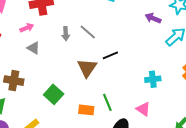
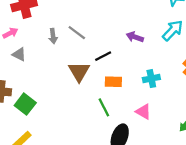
purple arrow: (153, 18) -> (135, 37), moved
green square: (54, 94) -> (25, 104), moved
orange rectangle: (86, 110) -> (113, 82), moved

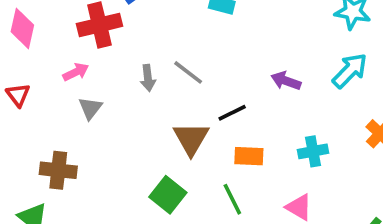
gray triangle: (19, 54) -> (90, 108), turned 40
green square: (25, 104) -> (168, 195), moved

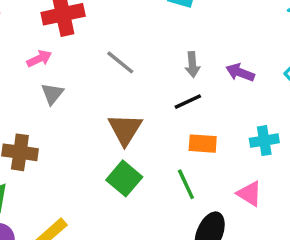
gray line: (188, 72) -> (120, 62), moved
gray arrow: (148, 78) -> (192, 65), moved
brown triangle: (191, 139) -> (125, 129), moved

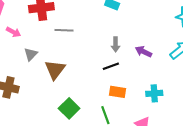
pink arrow: (39, 59) -> (13, 32), moved, turned 48
gray line: (120, 62) -> (64, 30), moved, turned -42
brown triangle: (125, 129) -> (55, 70), moved

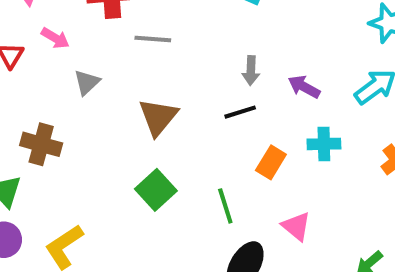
brown triangle: (55, 70) -> (158, 117), moved
orange rectangle: (118, 92) -> (271, 162), moved, turned -70
cyan cross: (154, 93) -> (324, 144), moved

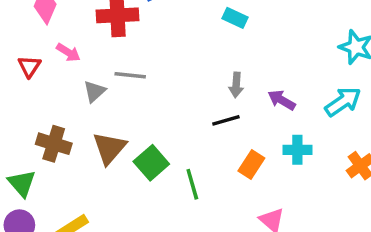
gray line: (153, 39) -> (130, 75), moved
brown triangle: (158, 117) -> (109, 148), moved
green square: (156, 190) -> (151, 163), moved
green line: (225, 206) -> (192, 184), moved

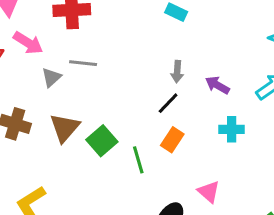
pink arrow: (68, 52) -> (28, 43), size x1.4
black line: (226, 120) -> (168, 103), turned -30
orange rectangle: (251, 164) -> (172, 140), moved

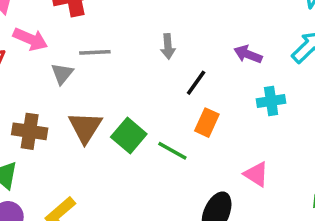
gray arrow: (177, 72) -> (168, 46), moved
green line: (138, 160) -> (172, 151), turned -36

